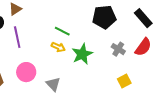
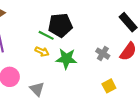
black pentagon: (104, 17) -> (60, 25), moved
green star: (82, 54) -> (66, 59), turned 30

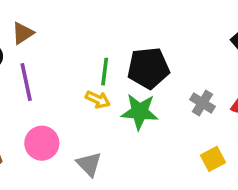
black pentagon: (60, 25) -> (148, 68), moved
green line: (46, 35) -> (105, 72), turned 70

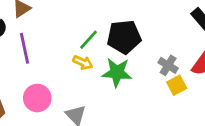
green line: (105, 72) -> (88, 40), turned 35
yellow square: (213, 159) -> (177, 85), moved

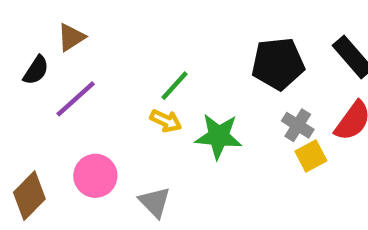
black pentagon: (124, 37) -> (278, 64), moved
purple line: (24, 48) -> (76, 99), turned 60

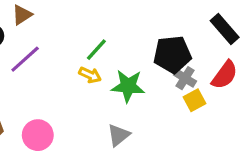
black pentagon: (278, 64) -> (172, 54), moved
pink circle: (95, 176) -> (38, 135), moved
gray triangle: (155, 202) -> (119, 135), moved, turned 35

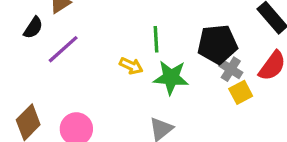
green line: (96, 50) -> (156, 39), moved, turned -45

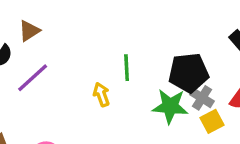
yellow arrow: (131, 66) -> (101, 95), turned -135
green star: (171, 77) -> (170, 106), moved

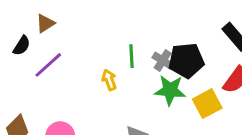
gray cross: (202, 98) -> (163, 60), moved
yellow square: (212, 121) -> (207, 104), size x1.4

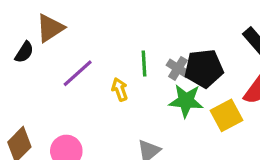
brown triangle: (45, 23) -> (50, 28), size x1.4
purple line: (48, 65) -> (78, 73), moved

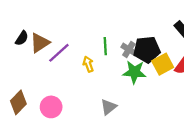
brown triangle: (50, 28) -> (40, 43), moved
yellow square: (227, 115) -> (163, 64), moved

